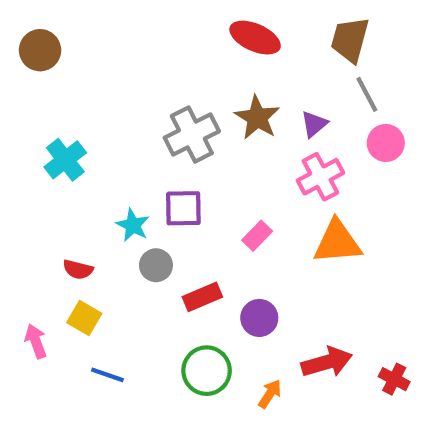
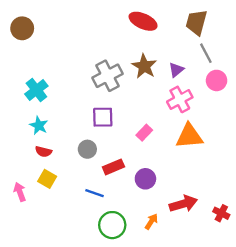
cyan star: (133, 225) -> (39, 126), moved
green circle: (207, 371) -> (112, 225), moved
blue line: (107, 375) -> (94, 193), moved

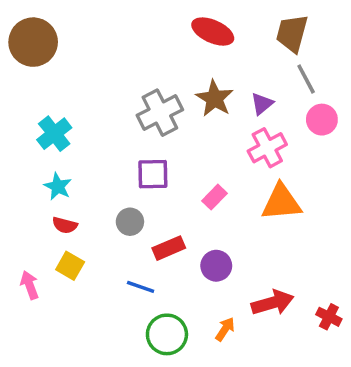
brown circle: (22, 28) -> (33, 42), size x1.4

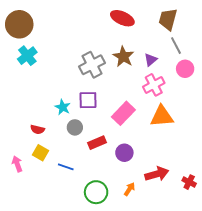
cyan cross: (54, 134) -> (27, 56), moved
cyan star: (58, 186) -> (63, 107), moved
pink rectangle: (214, 197) -> (123, 113), size x1.6
blue line: (141, 287) -> (66, 167), moved

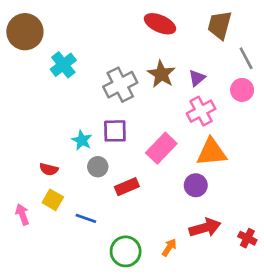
gray line: (176, 46) -> (246, 58), moved
cyan cross: (27, 56) -> (63, 65), moved
purple circle: (124, 153) -> (196, 185), moved

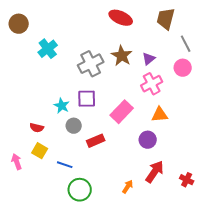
brown circle: (25, 32) -> (19, 24), size x0.7
orange triangle: (212, 152) -> (160, 115), size x0.7
red arrow: (205, 228) -> (155, 172), turned -40
green circle: (126, 251) -> (80, 190), moved

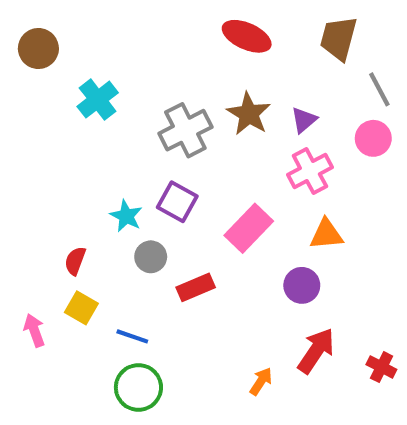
purple square: (87, 99) -> (177, 202), turned 30
red semicircle: (37, 128) -> (75, 261), turned 96
green circle: (80, 190) -> (138, 387), moved

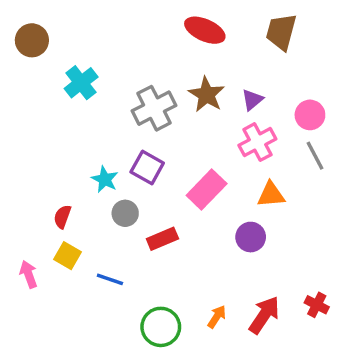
gray line: (379, 89) -> (315, 156), moved
red arrow: (316, 351) -> (264, 315), moved
green circle: (138, 387) -> (161, 327), moved

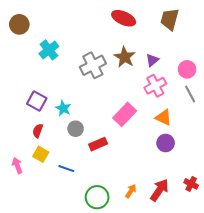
purple square: (147, 167) -> (37, 101), moved
orange triangle: (271, 195) -> (164, 117), turned 30
purple circle: (251, 237) -> (166, 143), moved

